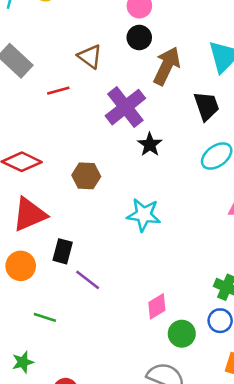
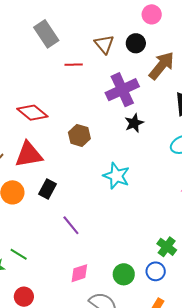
black circle: (139, 38) -> (136, 43), moved
purple line: (88, 280) -> (71, 225), moved
pink diamond: (157, 306) -> (79, 273), moved
green line: (45, 317) -> (19, 254), moved

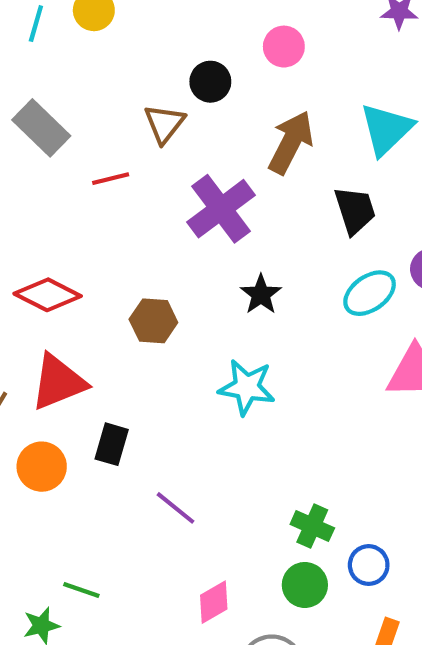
pink circle: (152, 14) -> (284, 47), moved
black circle: (136, 43) -> (210, 82), moved
brown triangle: (104, 44) -> (164, 124), turned 30
black star: (134, 123) -> (261, 294), moved
green cross: (167, 247) -> (312, 526), moved

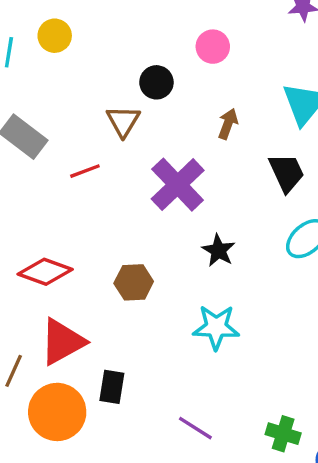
brown arrow: (291, 142) -> (228, 124), size x0.6
orange circle: (42, 467) -> (57, 412), size x1.4
purple line: (175, 508) -> (195, 428), moved

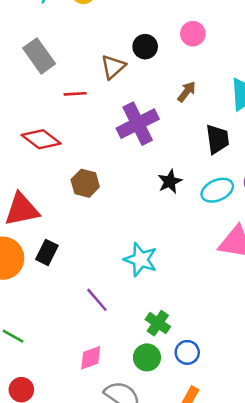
black star: (218, 250) -> (170, 181), moved
red diamond: (45, 272) -> (41, 139), moved
cyan star: (216, 327) -> (141, 259), moved

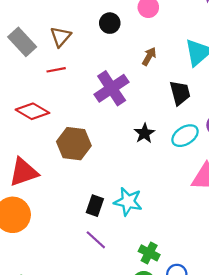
brown triangle: (113, 67) -> (61, 37), moved
brown hexagon: (85, 183) -> (74, 144), size x1.4
black rectangle: (47, 252) -> (95, 206), moved

